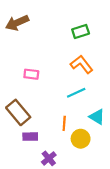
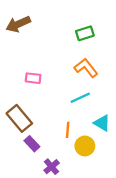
purple rectangle: (30, 137) -> (32, 144), turned 48

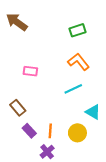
brown arrow: (18, 24) -> (17, 22), turned 60
brown rectangle: (19, 118) -> (18, 108), size x0.7
orange line: (68, 130) -> (50, 131), moved

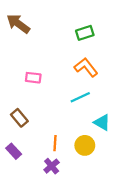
purple rectangle: (29, 131) -> (14, 151), moved

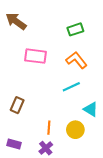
pink rectangle: (33, 78) -> (35, 56), moved, size x1.5
brown rectangle: (19, 118) -> (17, 105), turned 63
purple rectangle: (14, 151) -> (14, 144), moved, turned -32

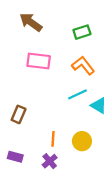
brown arrow: (16, 21) -> (31, 22), moved
cyan triangle: (91, 109) -> (99, 106), moved

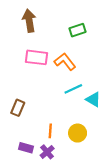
brown arrow: (31, 22) -> (29, 21), turned 45
orange L-shape: (83, 65) -> (65, 62), moved
purple rectangle: (15, 157) -> (26, 148), moved

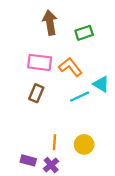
brown arrow: (29, 21) -> (50, 23), moved
cyan triangle: (93, 99) -> (101, 84), moved
brown rectangle: (18, 108) -> (36, 93), moved

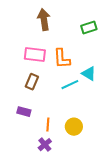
green rectangle: (84, 33) -> (89, 28), moved
orange L-shape: (70, 67) -> (62, 59), turned -145
purple rectangle: (28, 160) -> (24, 112), moved

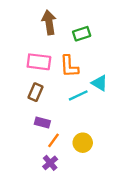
green rectangle: (89, 28) -> (82, 34), moved
purple rectangle: (24, 112) -> (42, 122), moved
orange line: (48, 125) -> (54, 140), turned 32

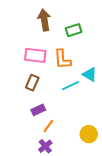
purple rectangle: (42, 122) -> (38, 110), turned -40
yellow circle: (83, 143) -> (89, 134), moved

